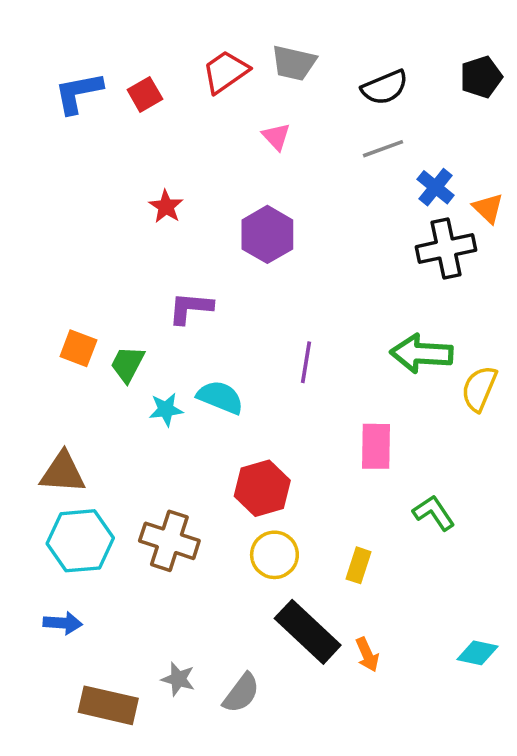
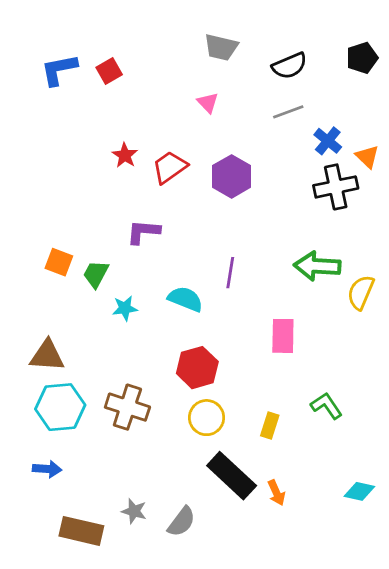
red trapezoid: (225, 72) -> (170, 167), moved
purple hexagon: (267, 234) -> (232, 176), moved
cyan semicircle: (220, 397) -> (185, 299), moved
green L-shape: (434, 513) -> (326, 406), moved

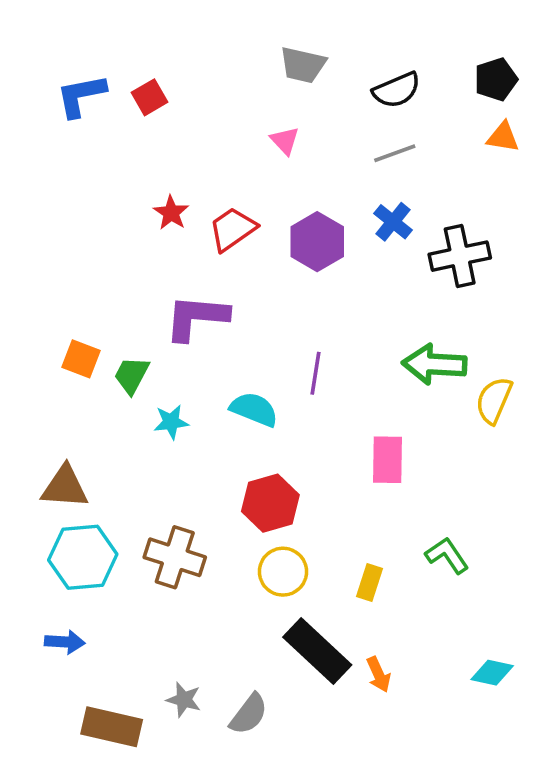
blue cross: (328, 141) -> (393, 222), moved
orange triangle: (367, 157) -> (503, 137), moved, turned -35
purple L-shape: (143, 232) -> (196, 317), size x1.4

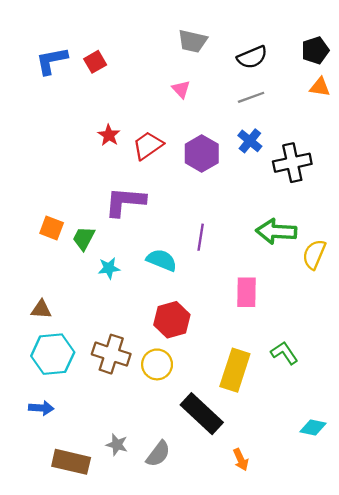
brown triangle: (65, 487) -> (41, 309), size x0.7
yellow circle: (283, 572) -> (157, 364), moved
yellow rectangle: (370, 582) -> (235, 370), size x1.8
orange arrow: (379, 674) -> (241, 460), moved

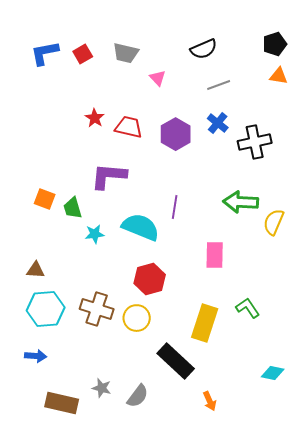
gray trapezoid: (193, 41) -> (126, 53), moved
black semicircle: (252, 57) -> (204, 49), moved
red trapezoid: (148, 145) -> (129, 127), turned 48
green trapezoid: (84, 238) -> (73, 208), turned -45
cyan semicircle: (162, 260) -> (141, 227), size x1.4

